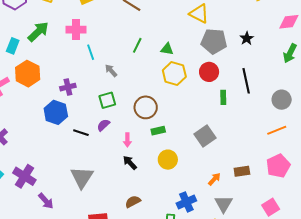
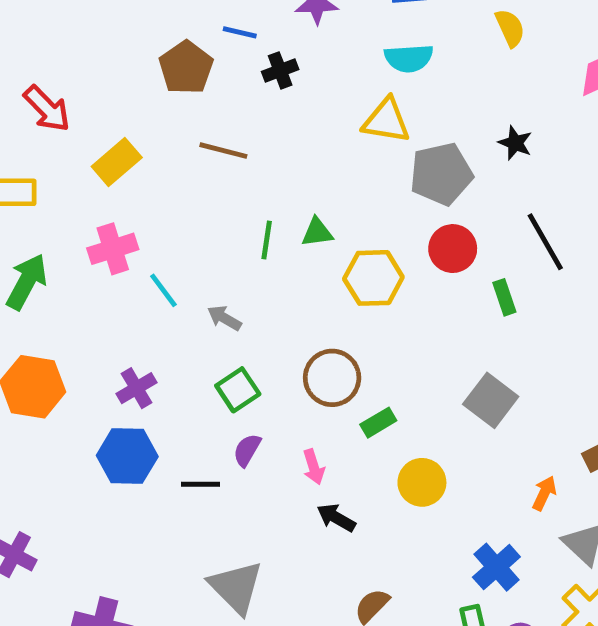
green triangle: (167, 49) -> (317, 232), moved

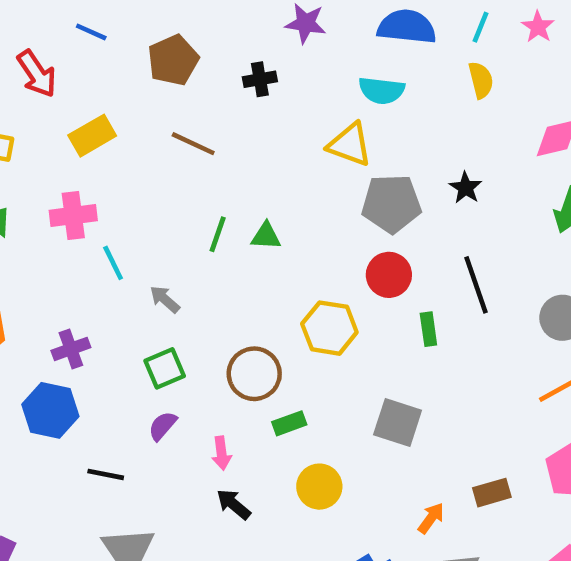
blue line: (240, 32) -> (91, 32), moved
yellow hexagon: (373, 278) -> (329, 328), moved
gray square: (491, 400) -> (398, 423), turned -30
black line: (200, 484) -> (106, 474), moved

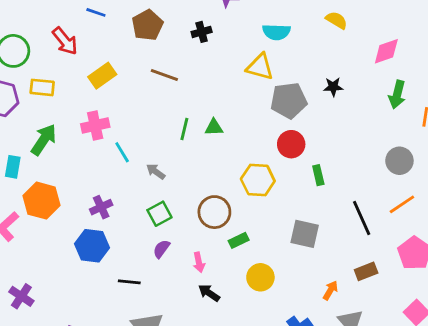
yellow semicircle: (481, 80) -> (336, 20), turned -40
black star: (466, 188) -> (333, 87), turned -30
black line: (476, 285) -> (362, 218), moved

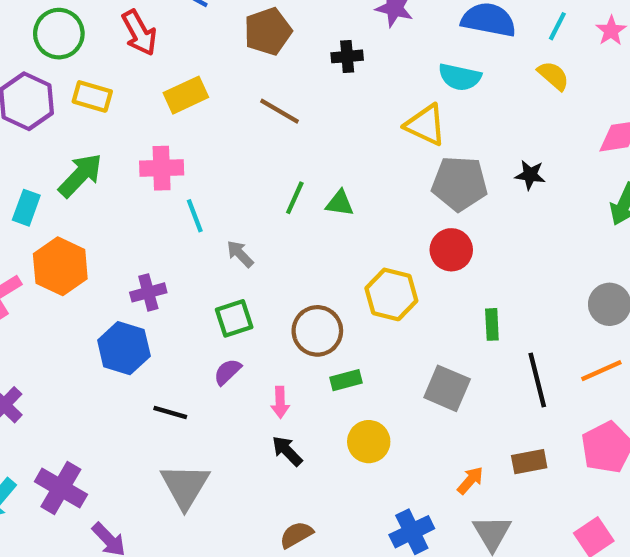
green rectangle: (318, 175) -> (492, 324), moved

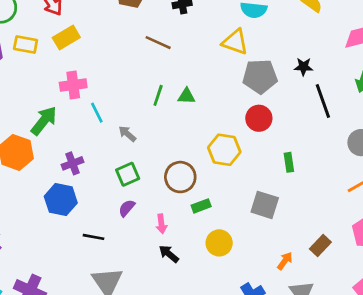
yellow rectangle: (186, 95) -> (66, 37), moved
brown line: (280, 111) -> (158, 43), moved
green arrow: (80, 175) -> (44, 121), moved
black line: (537, 380) -> (323, 101), moved
brown rectangle: (529, 462) -> (320, 246), turned -30

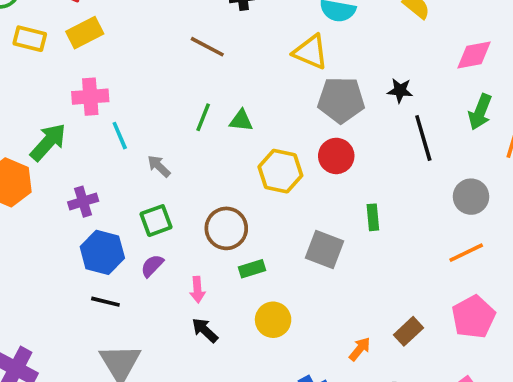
yellow hexagon: (224, 150) -> (280, 171), moved
blue hexagon: (61, 200) -> (102, 252), moved
gray square: (265, 205) -> (325, 250), moved

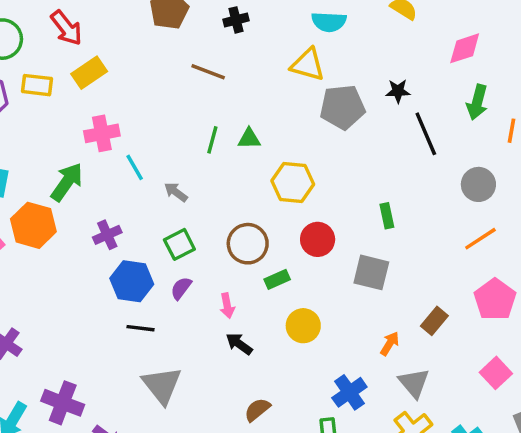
red circle: (336, 156) -> (318, 239), moved
gray square: (325, 250) -> (371, 272), moved

